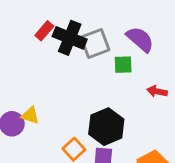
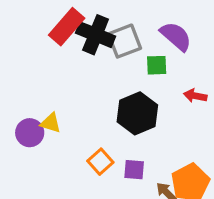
red rectangle: (44, 31) -> (67, 27), size x1.6
black hexagon: (106, 127) -> (137, 113), moved

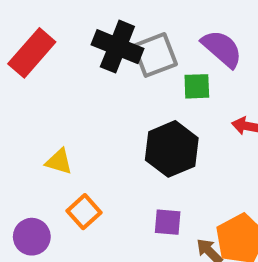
red rectangle: (67, 27) -> (32, 53), moved
purple circle: (30, 133) -> (32, 237), moved
orange square: (100, 162) -> (84, 212), moved

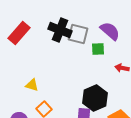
gray square: (155, 55) -> (78, 34), turned 35
black hexagon: (172, 149) -> (95, 98), moved

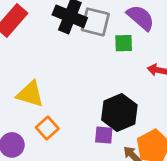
yellow triangle: (32, 85) -> (30, 94), size x1.5

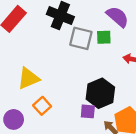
gray square: (95, 22) -> (81, 38), moved
yellow triangle: (30, 94) -> (28, 78), turned -40

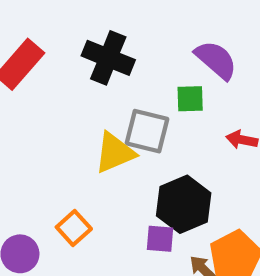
gray square: (81, 38) -> (147, 131), moved
yellow triangle: (28, 78) -> (115, 153), moved

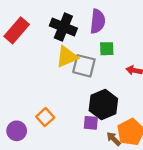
purple semicircle: (216, 60) -> (98, 21), moved, turned 55
yellow triangle: (115, 153) -> (67, 57), moved

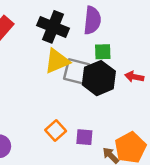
black hexagon: (103, 105) -> (99, 78), moved
orange square: (45, 117) -> (56, 130), moved

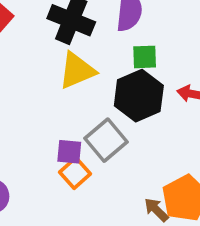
gray square: (77, 71) -> (106, 140), moved, turned 36
purple square: (84, 137) -> (69, 152), moved

